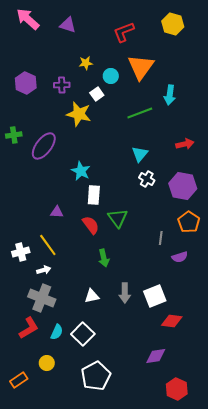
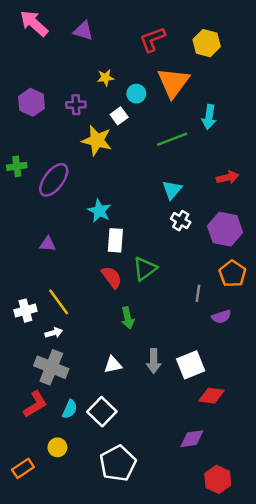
yellow hexagon: (173, 24) -> (207, 43), moved
purple triangle: (57, 212) -> (48, 244), moved
green triangle: (118, 218) -> (145, 269), turned 30

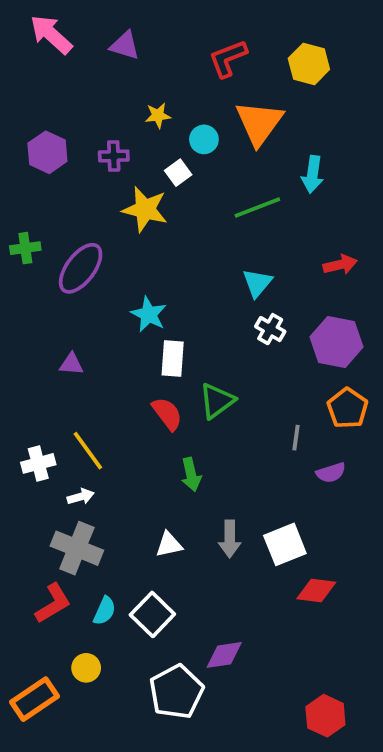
purple diamond: (192, 439) -> (224, 655), moved
orange rectangle: (23, 468) -> (35, 699), size x1.4

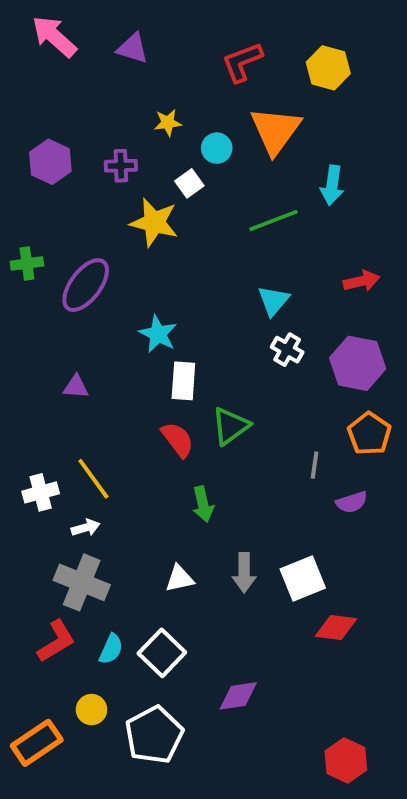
white pentagon: (176, 692) -> (154, 735), moved

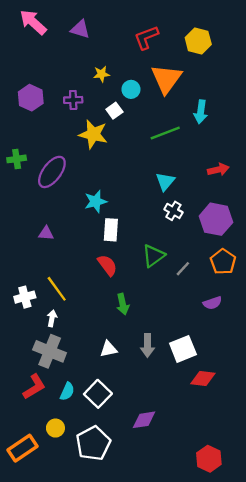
cyan star: (158, 334) -> (96, 201), turned 30
green triangle: (230, 426) -> (153, 256), moved
gray line: (315, 465) -> (183, 269), moved, turned 35
white arrow: (86, 528) -> (52, 318), turned -63

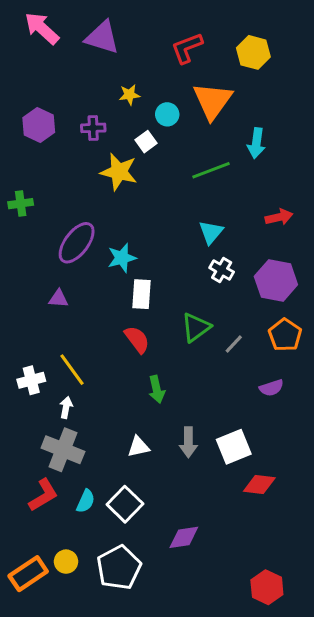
purple triangle: (80, 29) -> (102, 37), size x1.4
purple ellipse: (52, 172) -> (77, 243), moved
yellow circle: (55, 428) -> (66, 562), moved

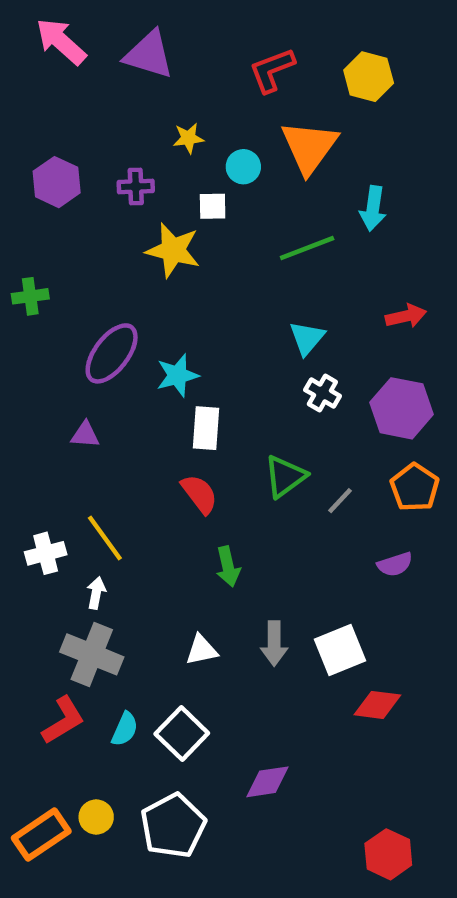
white square: (146, 142) -> (213, 206), turned 35

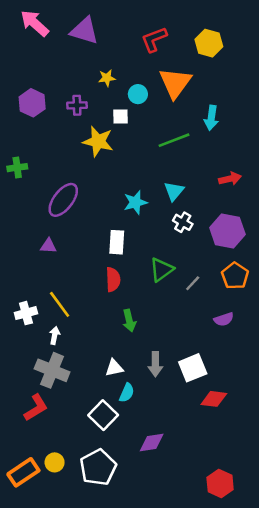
cyan star: (177, 375) -> (135, 202), moved
red semicircle: (199, 494) -> (113, 280), turned 35
cyan semicircle: (125, 729) -> (127, 393), moved

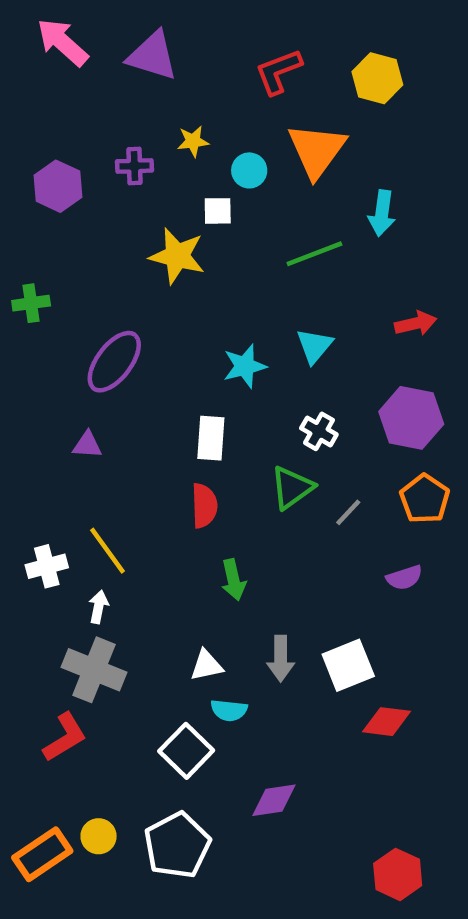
purple cross: (77, 105) -> (134, 166), moved
white cross: (183, 222) -> (319, 431), moved
cyan semicircle: (127, 393) -> (229, 710), turned 72

